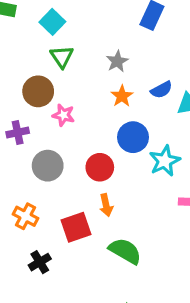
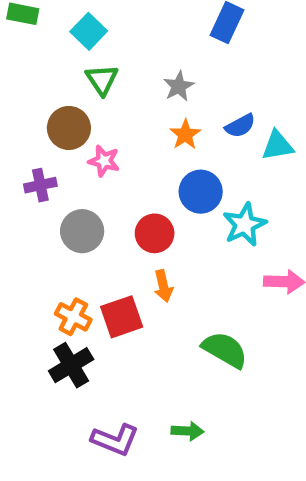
orange cross: (26, 216) -> (73, 317), moved
green semicircle: (125, 251) -> (225, 350), moved
black cross: (40, 262) -> (71, 365), size x1.4

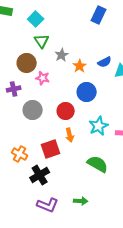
gray star: (179, 86) -> (62, 55), moved
cyan star: (245, 225) -> (99, 126), moved
orange cross: (73, 317) -> (20, 154), moved
black cross: (71, 365) -> (40, 175), moved

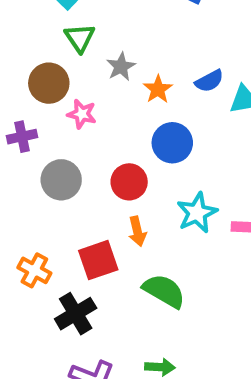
green semicircle: (98, 164) -> (164, 291), moved

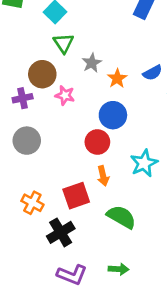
purple cross: (22, 137) -> (23, 98), moved
blue circle: (172, 143) -> (113, 115), moved
gray circle: (61, 180) -> (27, 141), moved

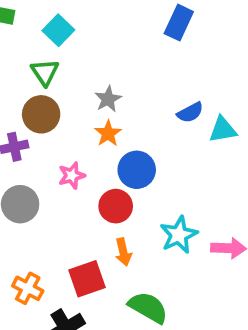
green triangle: (63, 43) -> (45, 72), moved
orange star: (117, 78) -> (108, 133), moved
pink star: (65, 95) -> (72, 176), moved, turned -30

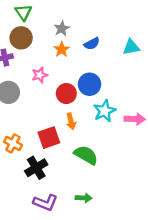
blue semicircle: (190, 112) -> (92, 44), moved
blue circle: (137, 170) -> (89, 84), moved

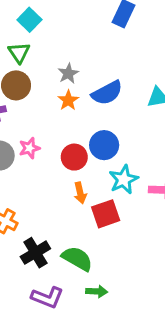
blue semicircle: (92, 44) -> (107, 93), size x1.5
pink star: (40, 75) -> (29, 148), moved
red square: (49, 138) -> (106, 214), moved
green semicircle: (86, 155) -> (77, 259), moved

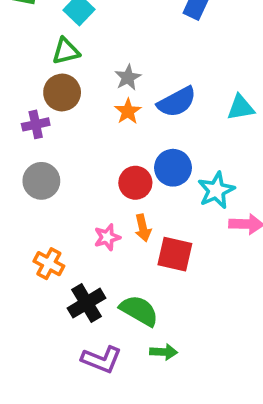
green triangle: (19, 53) -> (66, 51), turned 50
pink star: (29, 148) -> (107, 237), moved
cyan star: (124, 179) -> (216, 190), moved
red square: (106, 214) -> (175, 254), turned 32

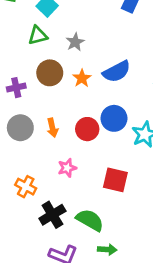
gray star: (128, 77) -> (75, 42), moved
brown circle: (62, 93) -> (50, 73), moved
orange arrow: (143, 228) -> (52, 128), moved

